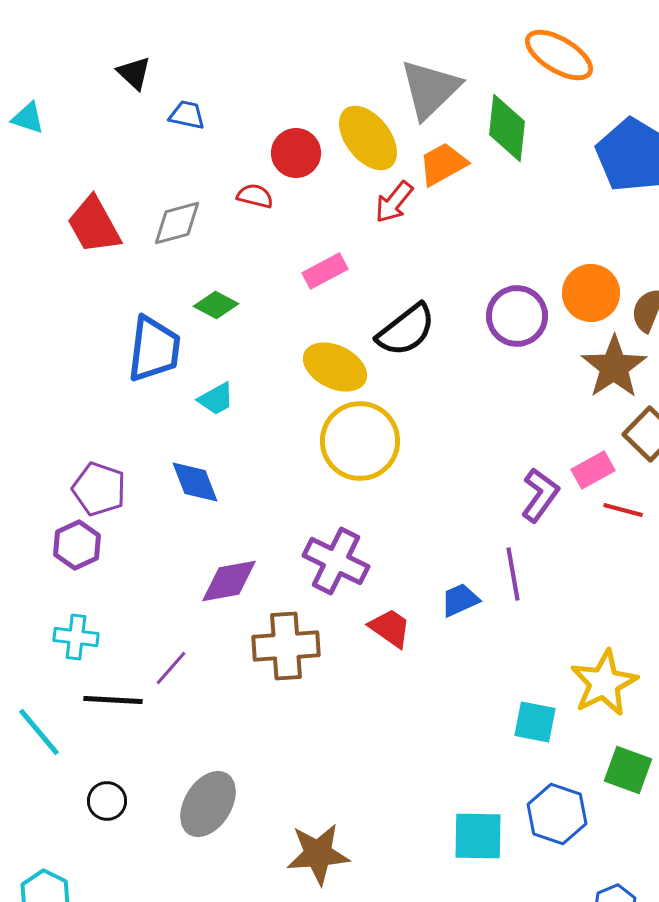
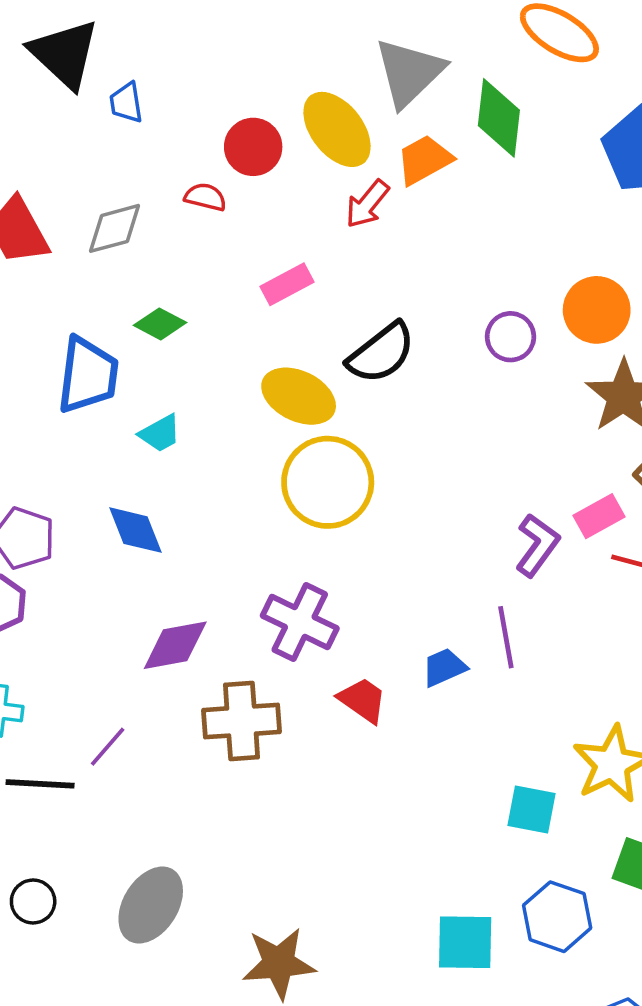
black triangle: (134, 73) -> (65, 54), size x1.8
blue trapezoid: (187, 115) -> (126, 103), turned -111
purple circle: (517, 316) -> (511, 337), size x0.7

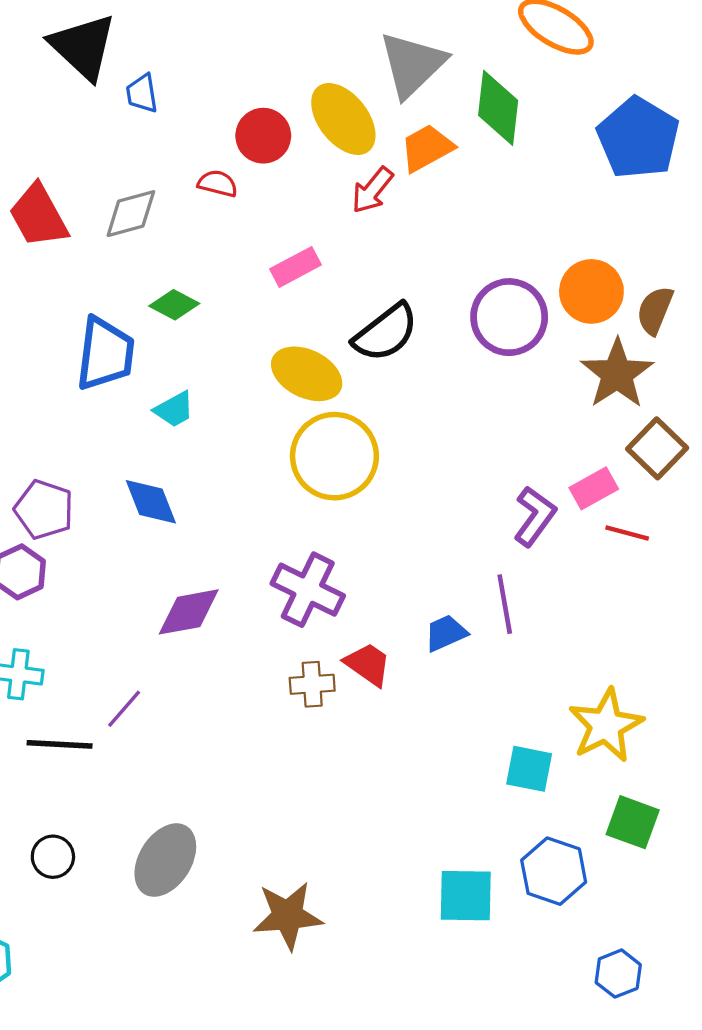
purple circle: (511, 337) -> (509, 317), size x1.6
brown cross: (242, 721) -> (312, 684), moved, size x0.6

